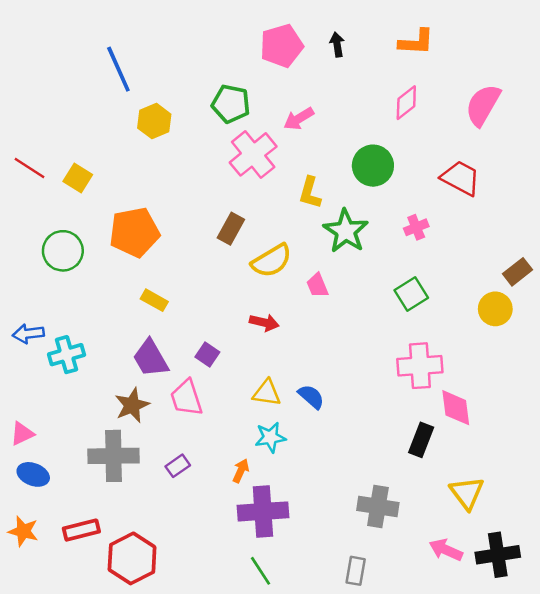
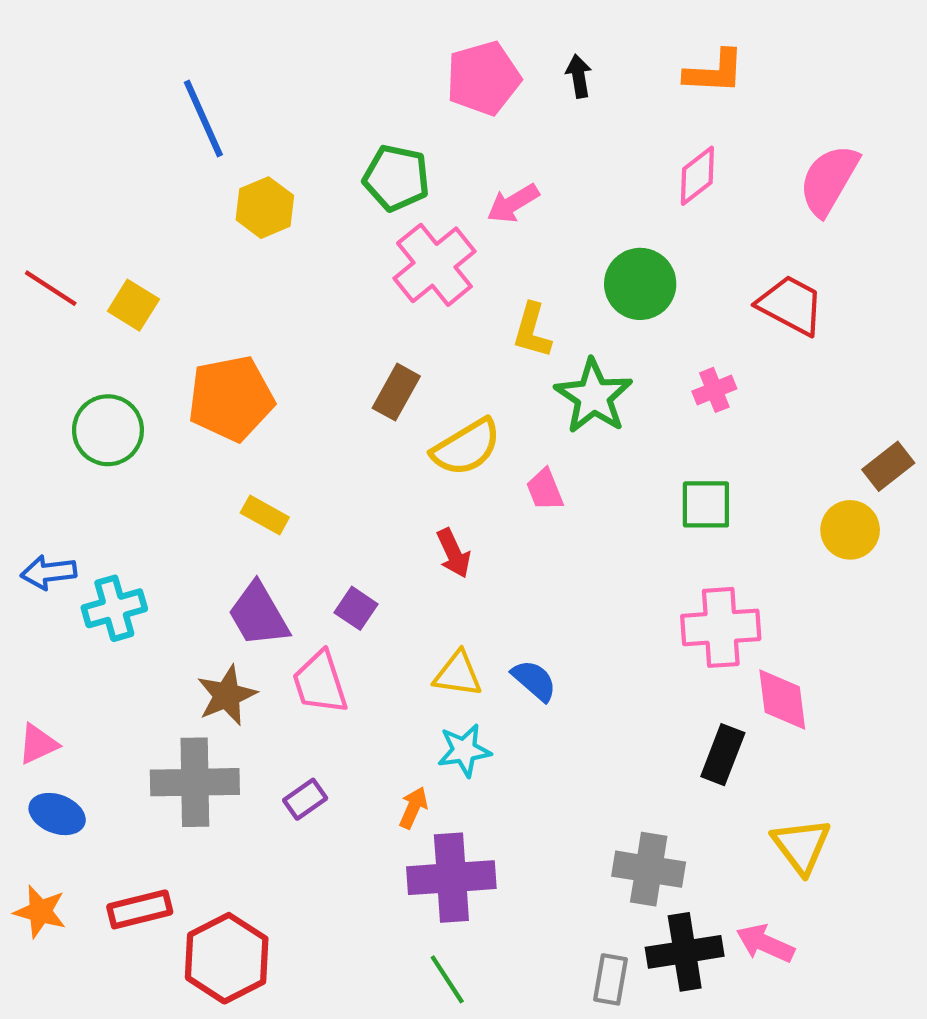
green square: (411, 294) -> (706, 504), turned 32
red arrow: (264, 322) -> (454, 553), turned 52
black cross: (498, 555) -> (685, 952), moved

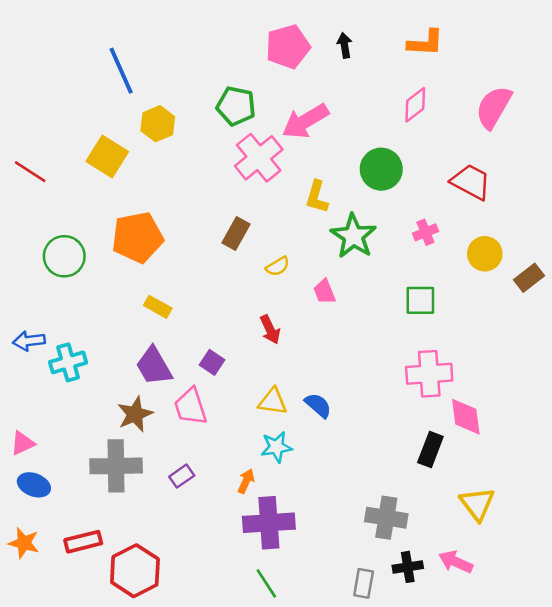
pink arrow: (513, 203) -> (305, 121), size x1.5
yellow square: (133, 305) -> (107, 157), moved, size x1.4
yellow semicircle: (466, 447) -> (278, 266), size x0.6
yellow circle: (850, 530) -> (485, 254), moved
black cross: (685, 952) -> (408, 567), size x0.7

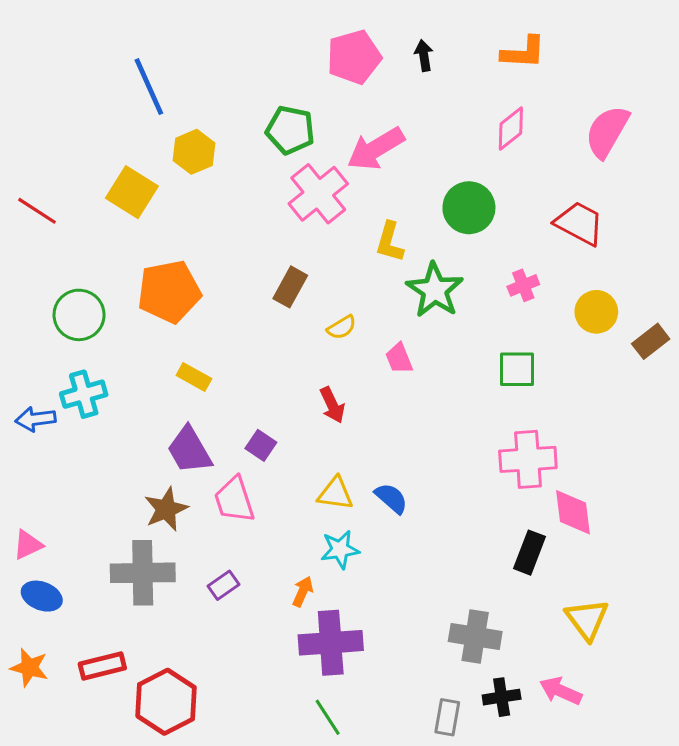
cyan cross: (68, 362) -> (84, 394), moved

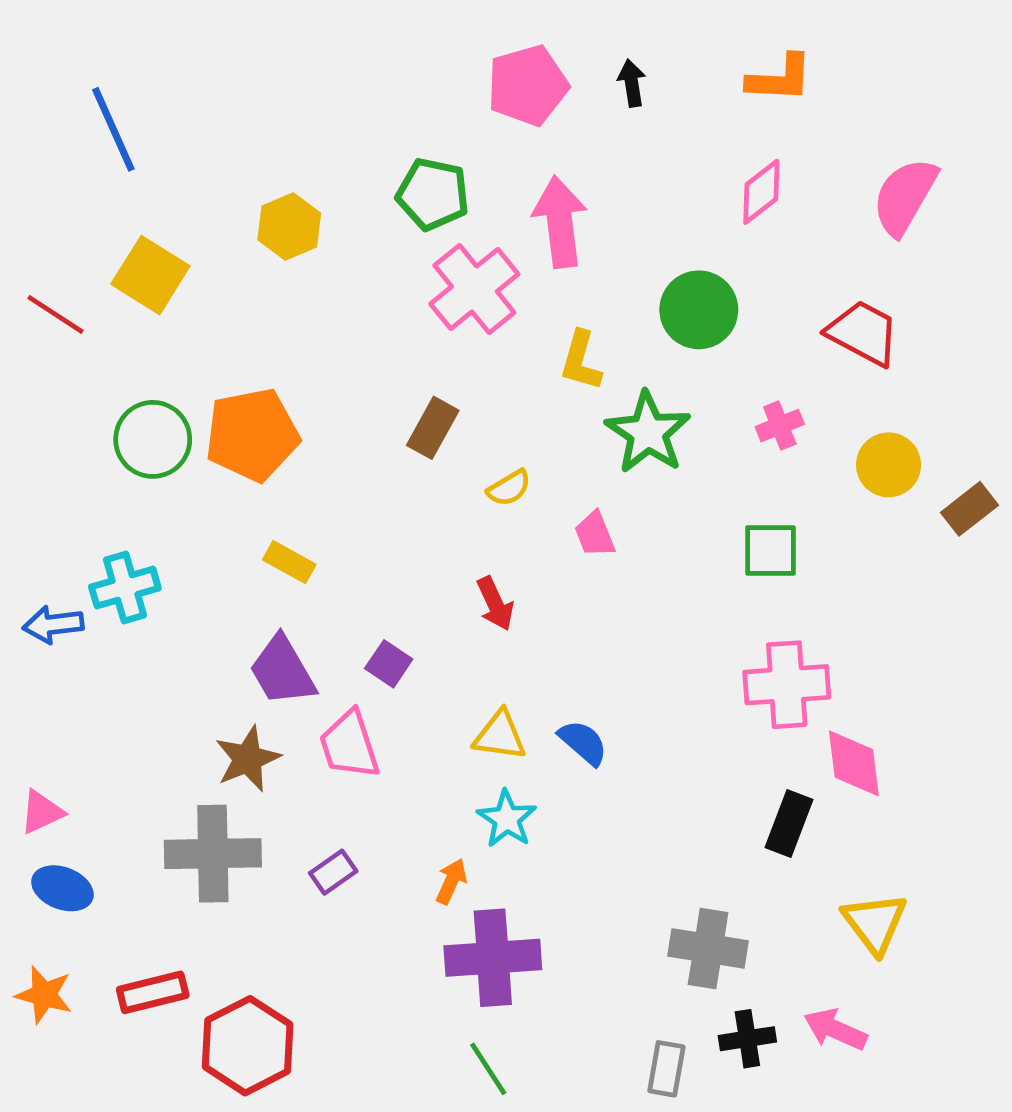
blue line: (149, 87) -> (113, 129), moved
pink arrow: (376, 149) -> (560, 222), turned 114
yellow square: (132, 192) -> (150, 275), moved
green circle: (79, 315) -> (153, 439), moved
cyan star: (340, 549) -> (507, 819), turned -30

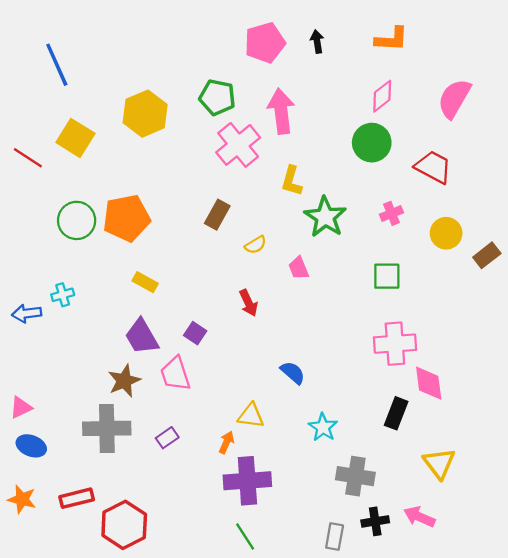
yellow hexagon: (289, 227) -> (145, 114), size x1.4
green circle: (699, 310) -> (372, 143), moved
cyan cross: (125, 587) -> (63, 295), size x0.7
yellow triangle: (500, 736) -> (251, 416), moved
cyan star: (507, 819) -> (323, 427), moved

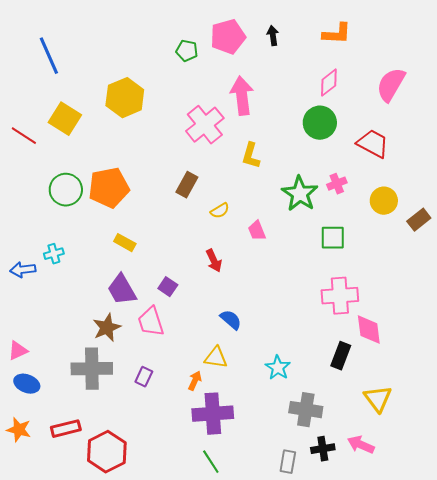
green pentagon: (217, 97) -> (187, 51), moved, size x0.7
green star: (325, 217) -> (300, 194), moved
blue semicircle: (293, 373) -> (231, 320), moved
purple rectangle: (167, 438) -> (144, 377), turned -30

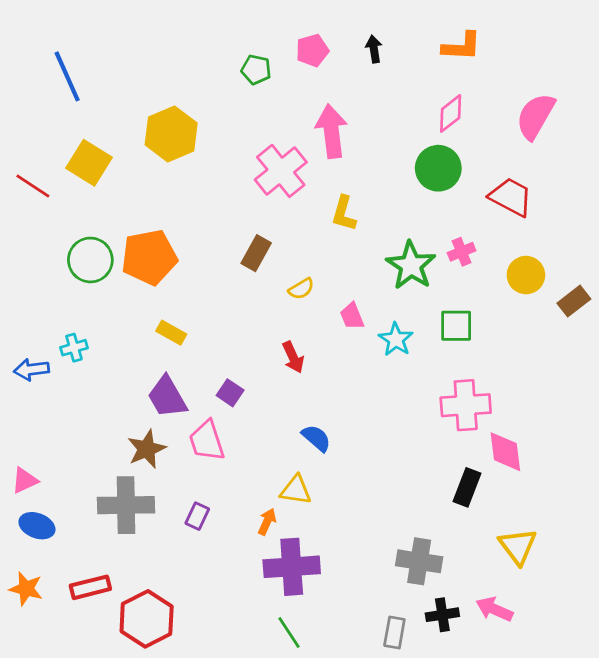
pink pentagon: (228, 37) -> (312, 50), size x0.7
cyan star: (278, 368) -> (396, 339), moved

